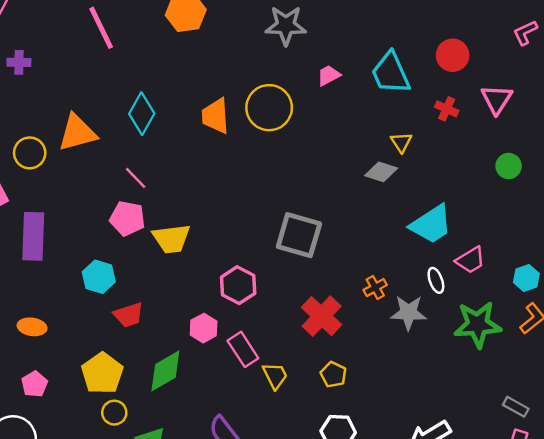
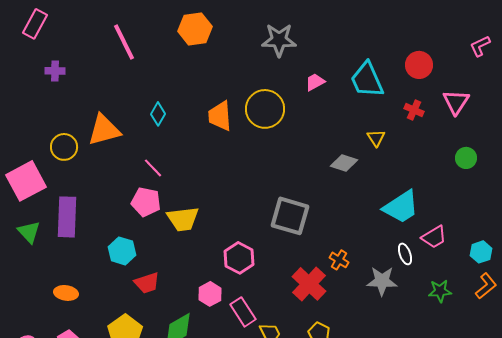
cyan diamond: (142, 114) -> (158, 114), size x0.7
gray diamond: (381, 172) -> (344, 163), moved
orange cross: (375, 288) -> (339, 260), moved, turned -30
green star: (478, 324) -> (440, 291), size x0.6

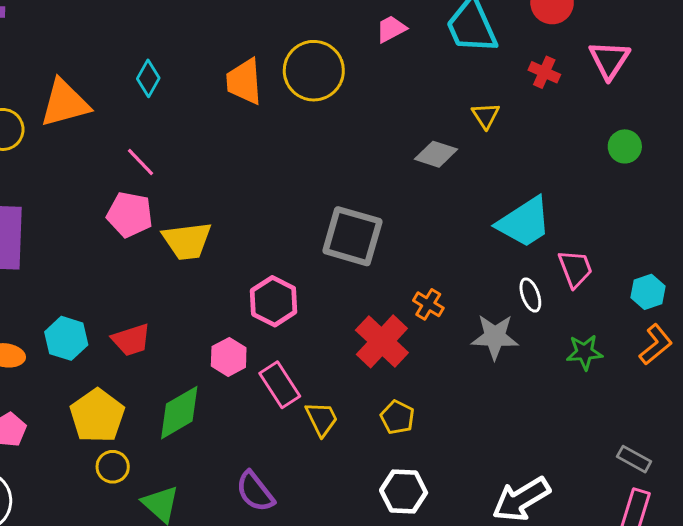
pink trapezoid: (434, 237) -> (575, 269), turned -80
cyan hexagon: (122, 251) -> (66, 338), moved

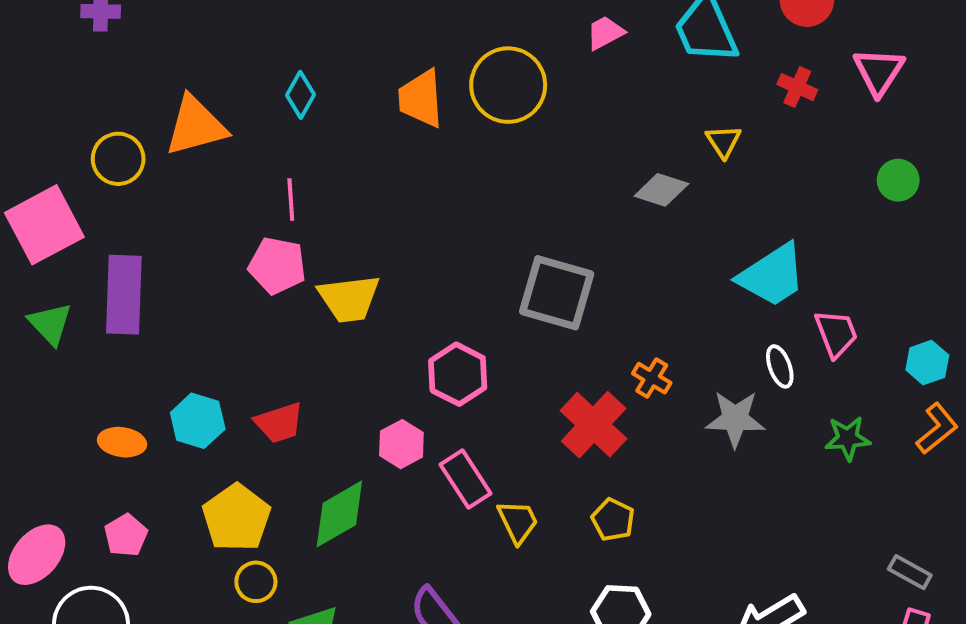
pink line: (141, 162) -> (291, 200), turned 40

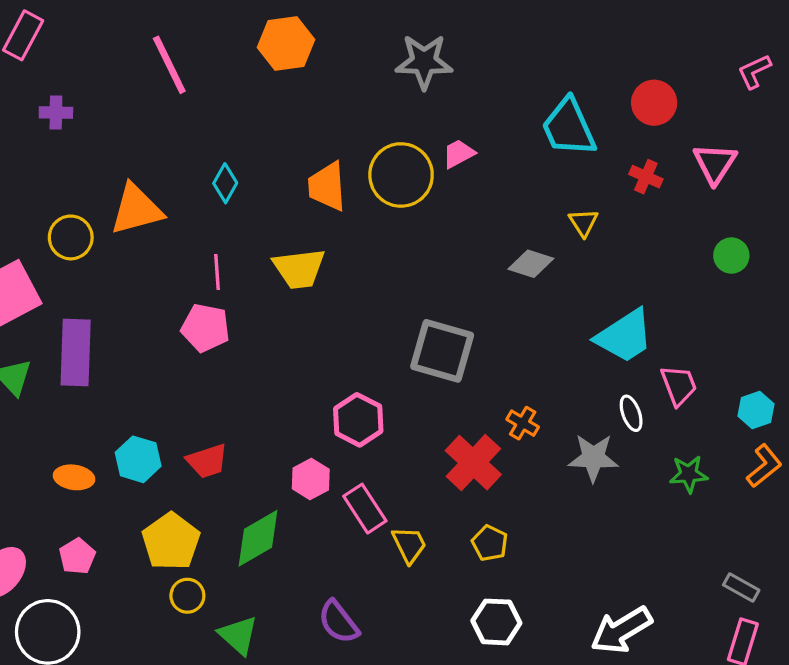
pink trapezoid: (605, 33) -> (459, 154), moved
yellow trapezoid: (349, 299) -> (299, 269), moved

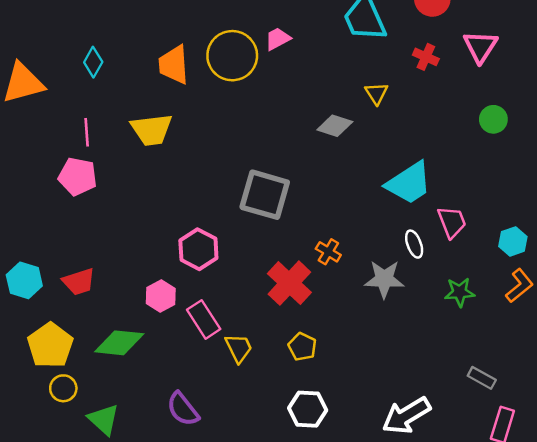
green diamond: (258, 538) -> (119, 343), turned 36
gray rectangle: (741, 587) -> (482, 378), moved

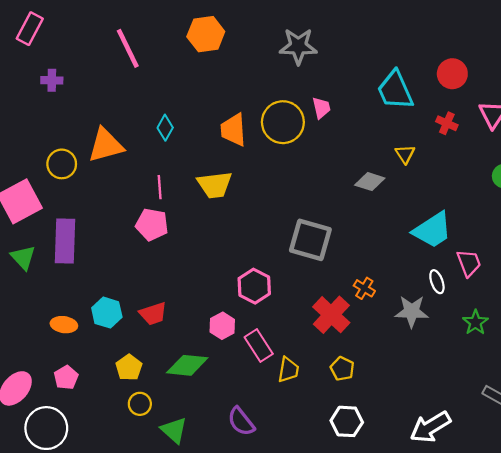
pink trapezoid: (278, 39) -> (321, 108), turned 105
green star: (460, 292) -> (475, 322), turned -30
yellow pentagon: (50, 345) -> (129, 368), size x0.7
yellow trapezoid: (239, 348) -> (288, 370), turned 36

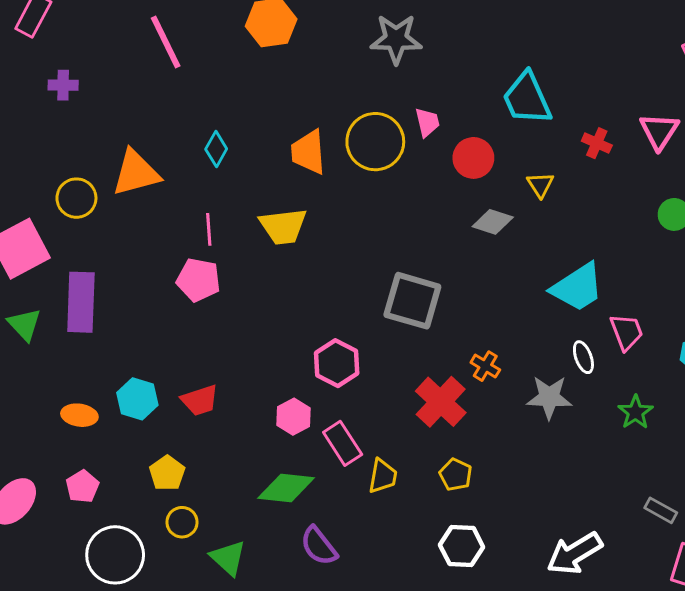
red circle: (452, 74) -> (473, 158), moved
green diamond: (187, 365) -> (286, 488), moved
white circle: (46, 428) -> (115, 555), moved

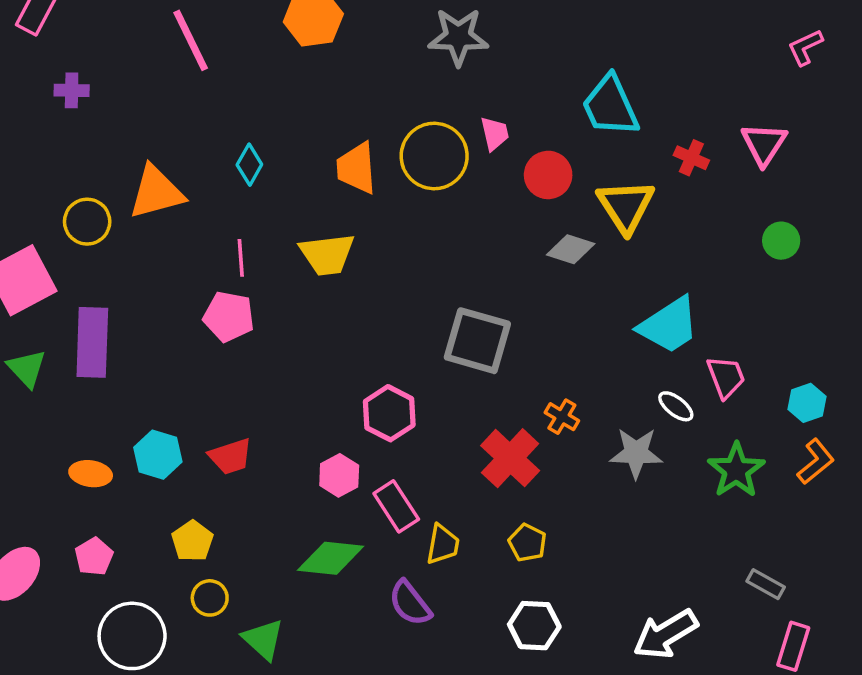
yellow triangle: (540, 185) -> (626, 206), size x1.8
white ellipse: (583, 357) -> (676, 406), turned -32
green star: (635, 412) -> (736, 470), size x1.4
purple semicircle: (319, 546) -> (410, 603), moved

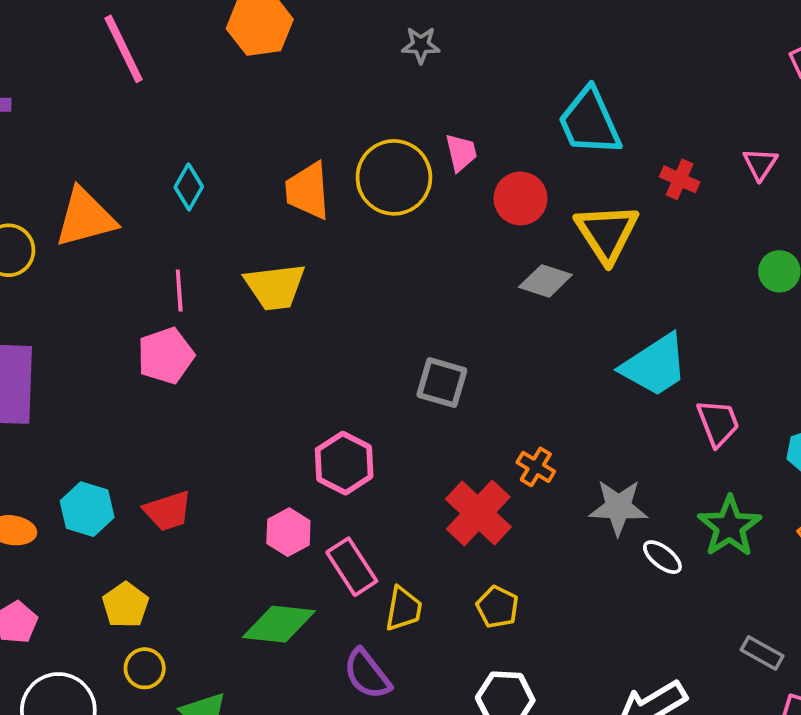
gray star: (458, 37) -> (421, 45), size x0.6
pink triangle: (764, 144) -> (760, 164), size x0.7
pink pentagon: (229, 317) -> (166, 356), turned -30
gray square: (477, 341) -> (442, 383), size x0.7
white ellipse: (676, 406) -> (662, 557), moved

